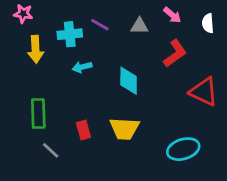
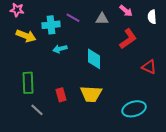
yellow arrow: (36, 49) -> (26, 36), turned -66
red triangle: (204, 92) -> (149, 67), size x0.7

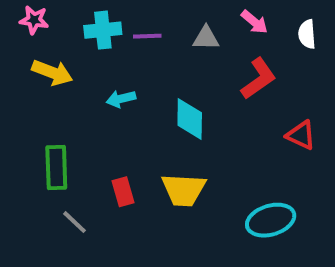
purple line: (73, 18) -> (147, 36), turned -32
cyan cross: (51, 25) -> (103, 30), moved

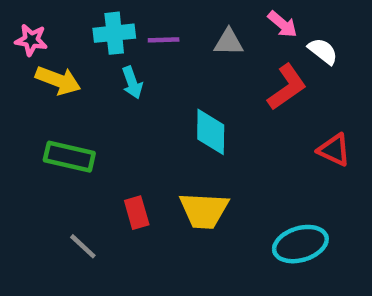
pink star: (34, 20) -> (31, 40), moved
white semicircle: (307, 34) -> (323, 51), moved, turned 132
cyan arrow: (121, 99) -> (132, 83), moved, turned -96
green rectangle: (56, 168) -> (69, 157), moved, turned -75

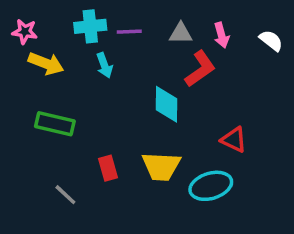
pink arrow: (282, 24) -> (221, 35), moved, turned 35
white semicircle: (323, 51) -> (271, 40), moved
red L-shape: (287, 87) -> (200, 69), moved
red triangle: (334, 150) -> (234, 140), moved
cyan ellipse: (300, 244) -> (211, 186), moved

